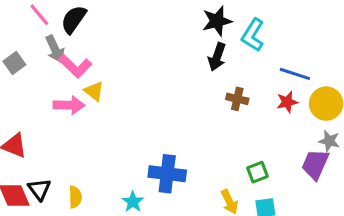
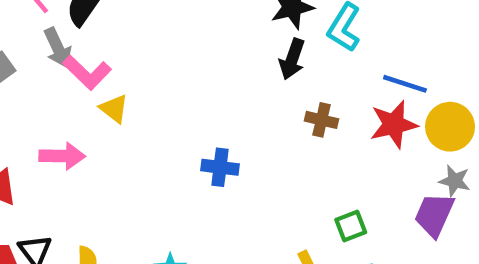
red star: (287, 102) -> (394, 124), size x1.5
pink arrow: (69, 105) -> (62, 156), moved
blue cross: (167, 174) -> (220, 167), moved, size x0.7

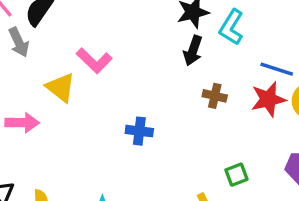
pink L-shape: (87, 73) -> (94, 61), moved
yellow triangle: (114, 109) -> (61, 88), size x1.4

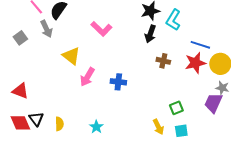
pink L-shape: (94, 61) -> (101, 29), moved
pink arrow: (22, 123) -> (87, 77), moved, turned 120

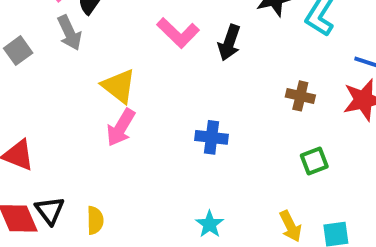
black arrow: (150, 34) -> (229, 43), moved
pink arrow: (87, 77) -> (121, 128), moved
green square: (176, 108) -> (314, 161), moved
cyan star: (96, 127) -> (210, 224), moved

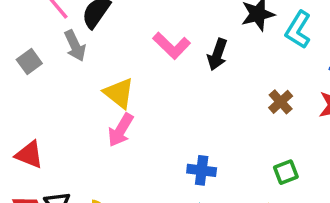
brown cross: (300, 96) -> (281, 102), turned 35
blue cross: (212, 137) -> (202, 170), moved
green square: (314, 161) -> (286, 172), moved

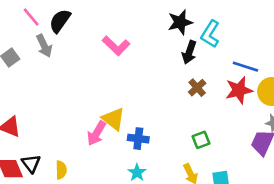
black arrow: (217, 54) -> (189, 52), moved
yellow triangle: (119, 93) -> (113, 119), moved
pink arrow: (121, 130) -> (96, 133), moved

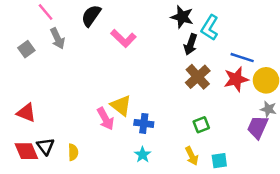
black semicircle: (60, 21) -> (91, 16), moved
black star: (180, 22) -> (182, 17), turned 30
brown cross: (197, 88) -> (198, 77), size x1.5
pink arrow: (96, 133) -> (105, 119), turned -60

